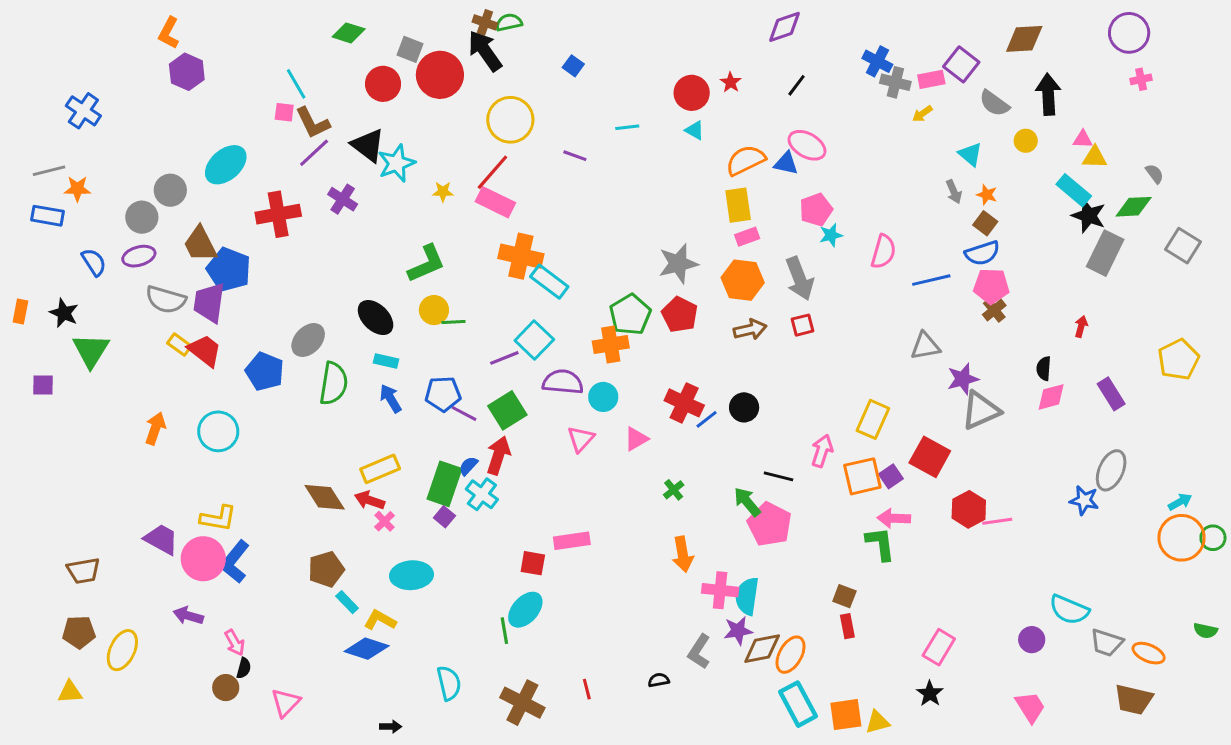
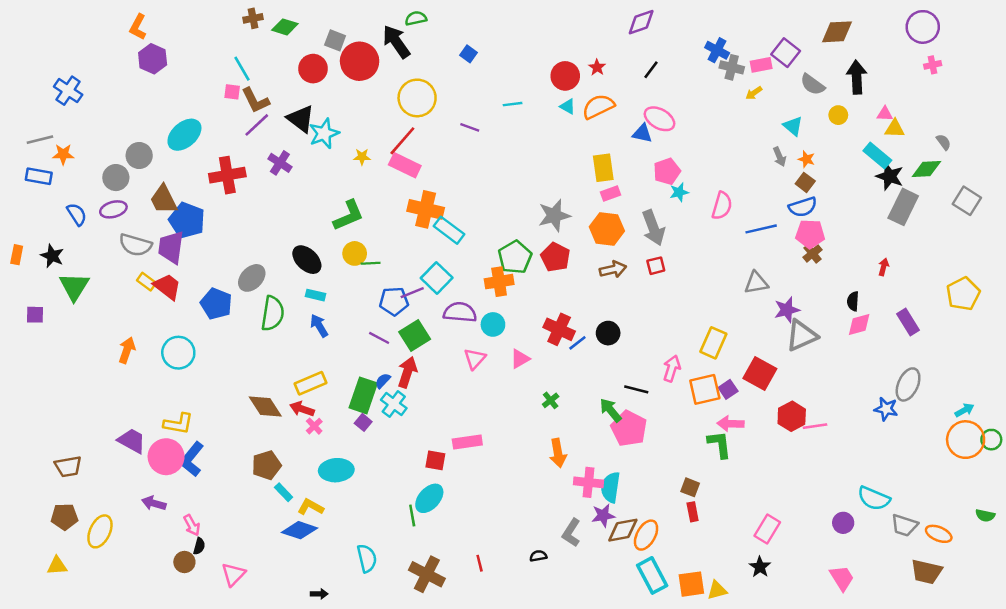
brown cross: (485, 22) -> (253, 18), moved, turned -30
orange semicircle: (746, 160) -> (598, 107), moved
blue pentagon: (443, 394) -> (394, 301), moved

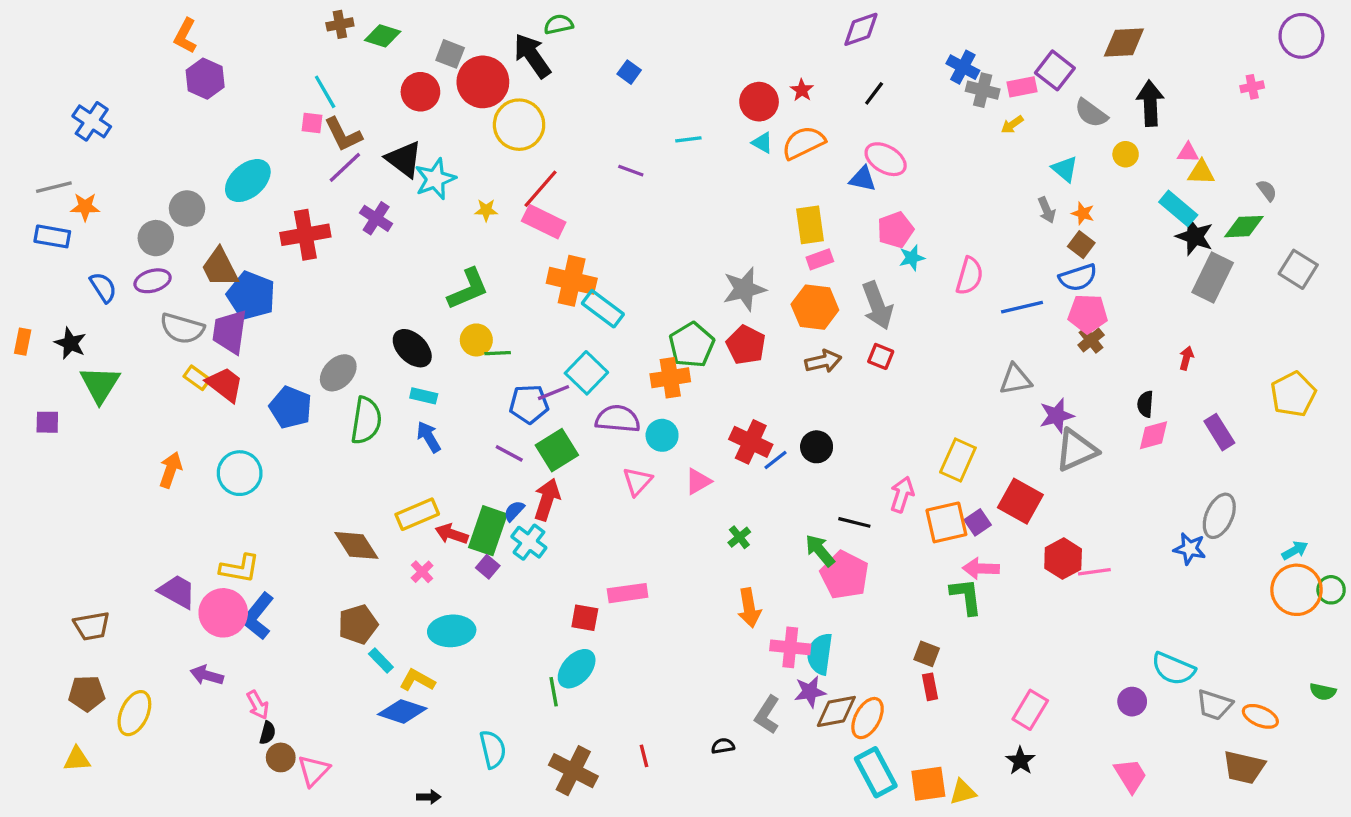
purple circle: (923, 27) -> (1301, 36), moved
yellow circle: (417, 98) -> (519, 125), moved
red square: (656, 266) -> (881, 356), turned 36
red arrow: (302, 409) -> (452, 534), moved
brown circle: (184, 562) -> (281, 757), moved

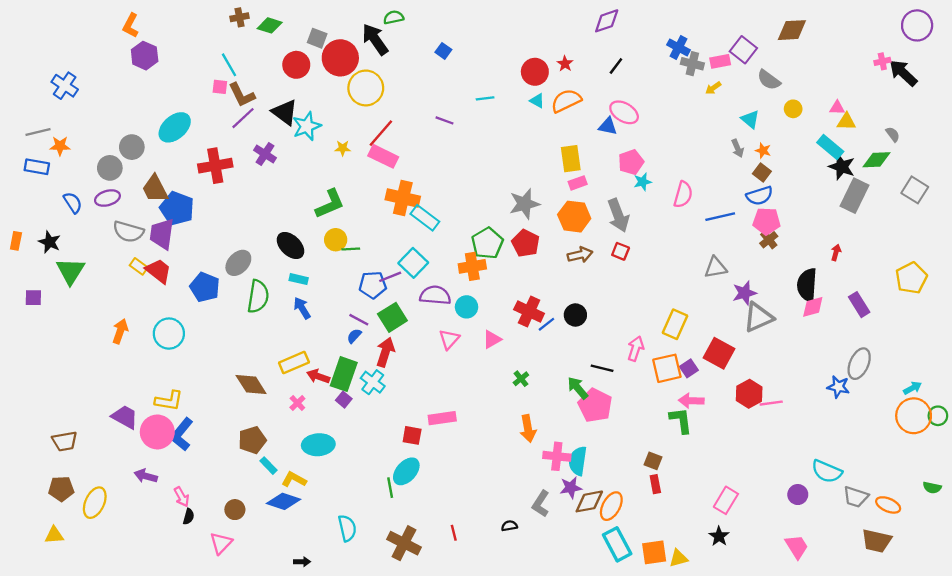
black arrow: (1150, 103) -> (903, 73), moved, turned -44
black semicircle: (1145, 404) -> (807, 285), size x1.8
blue semicircle: (514, 511) -> (354, 336), moved
brown circle: (281, 757) -> (235, 510), moved

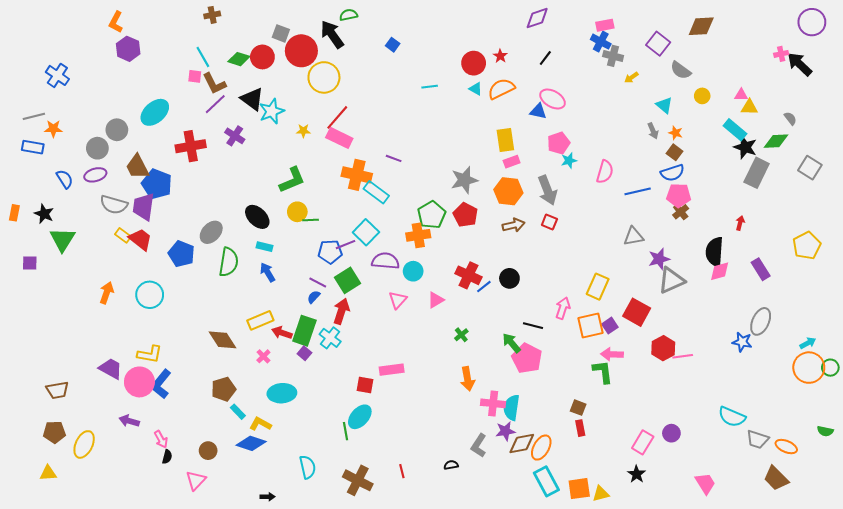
green diamond: (270, 25) -> (239, 59), moved
pink rectangle: (720, 61) -> (605, 25), moved
purple line: (445, 120) -> (394, 158), moved
purple circle: (798, 495) -> (671, 433), moved
brown trapezoid: (877, 541) -> (776, 478), turned 32

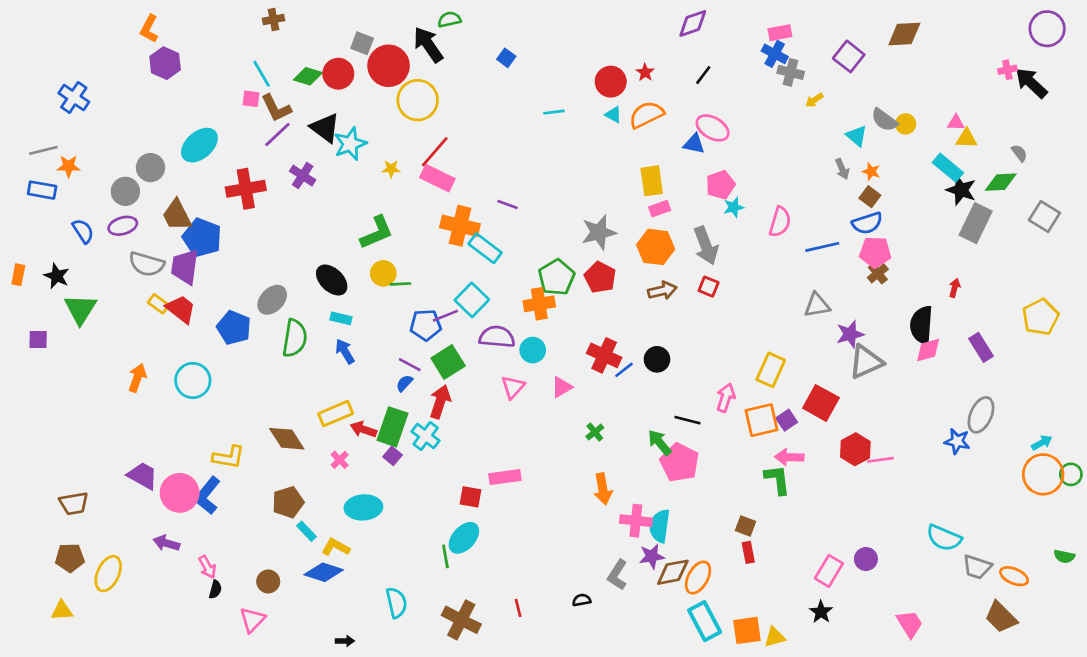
gray semicircle: (681, 70) -> (884, 120), moved
yellow L-shape: (150, 354) -> (229, 457), moved

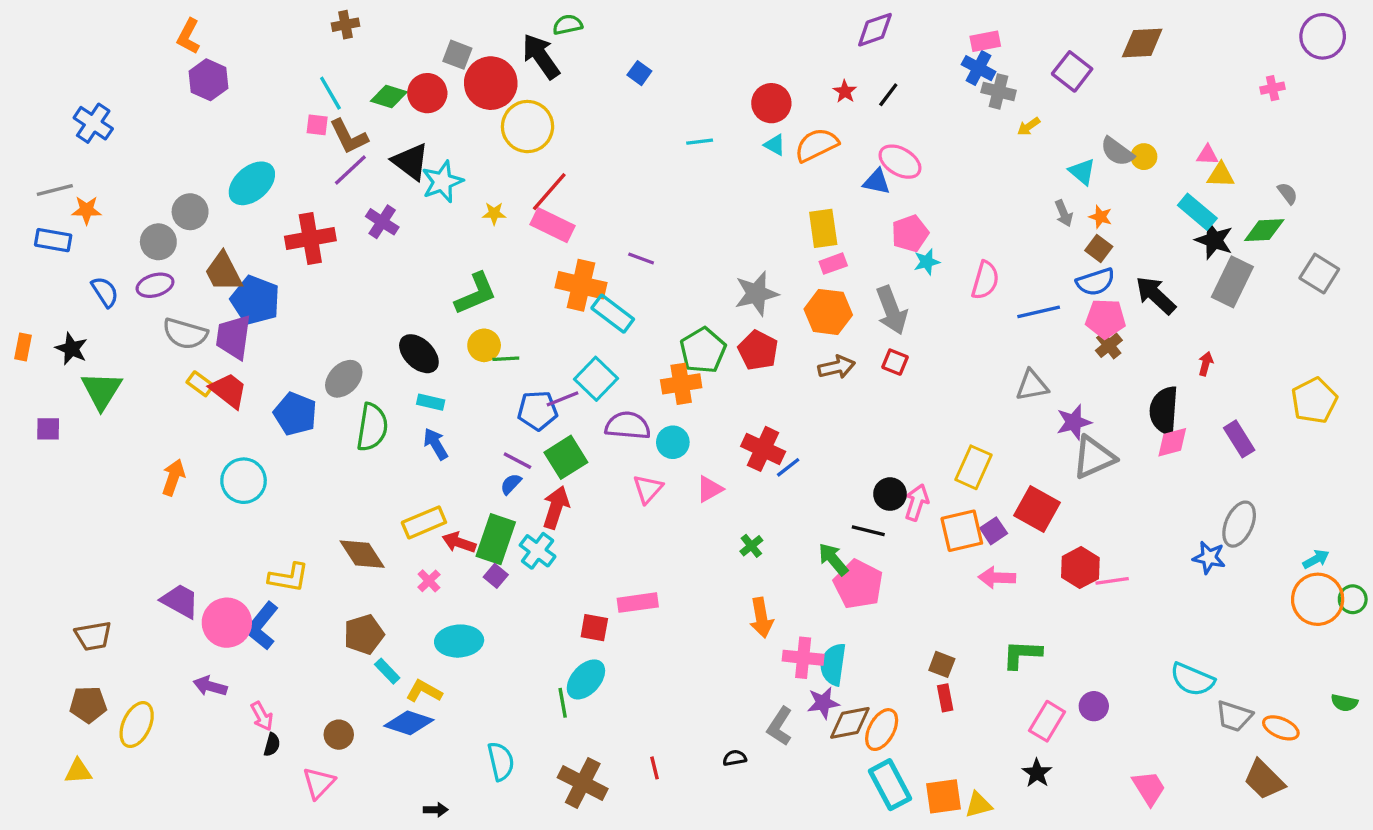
red star: (645, 72) -> (845, 91), moved
black arrow: (1031, 83) -> (1156, 295), moved
black circle: (657, 359) -> (890, 494), moved
green L-shape: (777, 480) -> (1022, 654), moved, turned -80

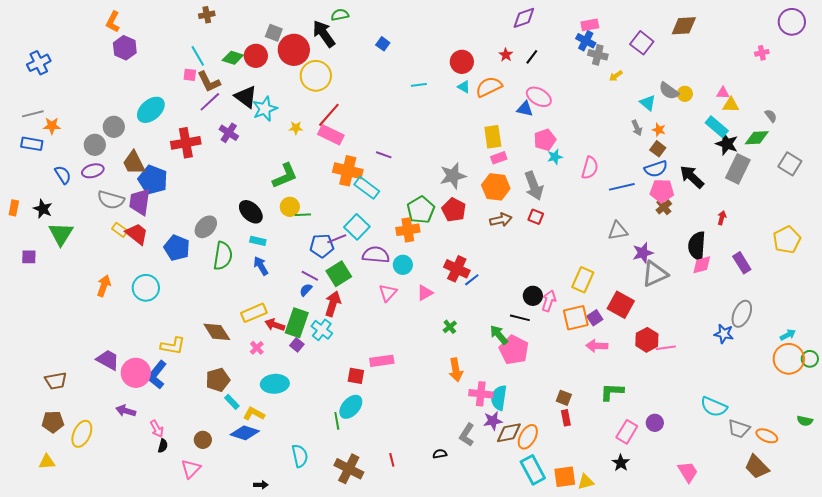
blue cross: (93, 123) -> (39, 63), moved, turned 30

